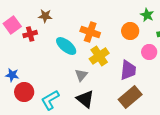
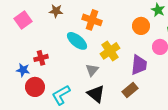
orange cross: (90, 32) -> (92, 20), moved
red cross: (30, 34) -> (41, 58), moved
brown rectangle: (130, 97) -> (130, 90), moved, size x0.7

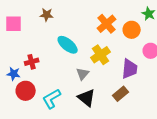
pink square: (23, 20) -> (14, 24), turned 36
orange cross: (92, 20) -> (107, 24), moved, turned 30

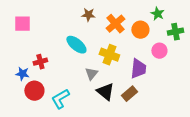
brown star: (47, 15) -> (88, 15), moved
yellow cross: (101, 55) -> (109, 55), turned -36
black triangle: (87, 98) -> (105, 92), moved

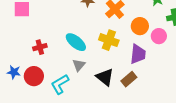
orange circle: (140, 30) -> (140, 26), moved
cyan ellipse: (76, 45) -> (76, 42), moved
blue star: (22, 74) -> (14, 72), moved
gray triangle: (91, 74) -> (79, 65), moved

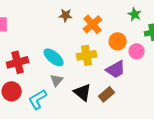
yellow cross: (109, 40) -> (87, 55), turned -30
red cross: (40, 47) -> (18, 62), size x1.5
purple trapezoid: (138, 54) -> (116, 69), turned 55

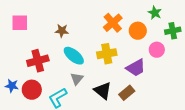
brown star: (66, 15) -> (62, 31), moved
orange circle: (118, 41) -> (138, 31), moved

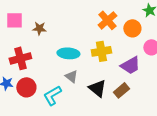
brown star: (62, 31) -> (39, 28), moved
cyan ellipse: (74, 56) -> (68, 53), turned -35
red cross: (38, 61) -> (20, 58), moved
gray triangle: (77, 79) -> (71, 76), turned -32

